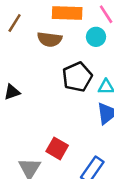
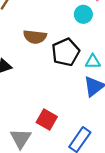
brown semicircle: (50, 39) -> (35, 37), moved

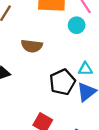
black pentagon: (66, 52) -> (62, 82), moved

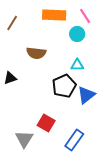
cyan triangle: (85, 69) -> (77, 65), moved

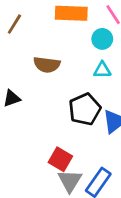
cyan triangle: (77, 65) -> (102, 70), moved
gray triangle: (24, 139) -> (70, 181), moved

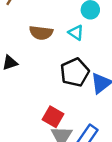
cyan triangle: (102, 70) -> (76, 33), moved, turned 35

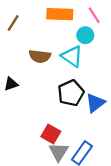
cyan triangle: (76, 33) -> (72, 56), size x1.5

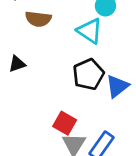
brown semicircle: (40, 56) -> (38, 19), moved

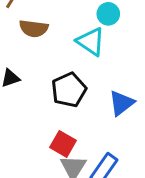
black pentagon: (88, 74) -> (69, 90), moved

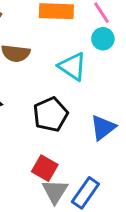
cyan circle: (108, 14) -> (103, 39), moved

